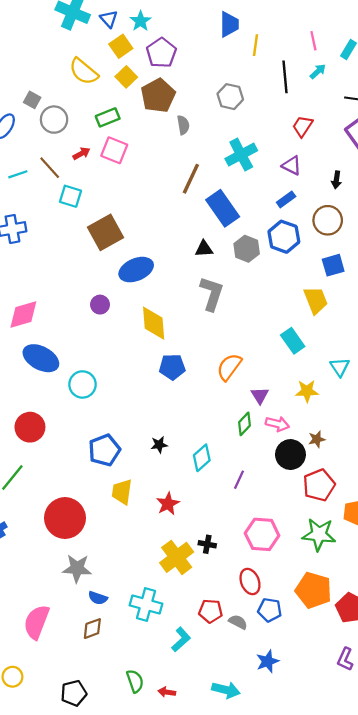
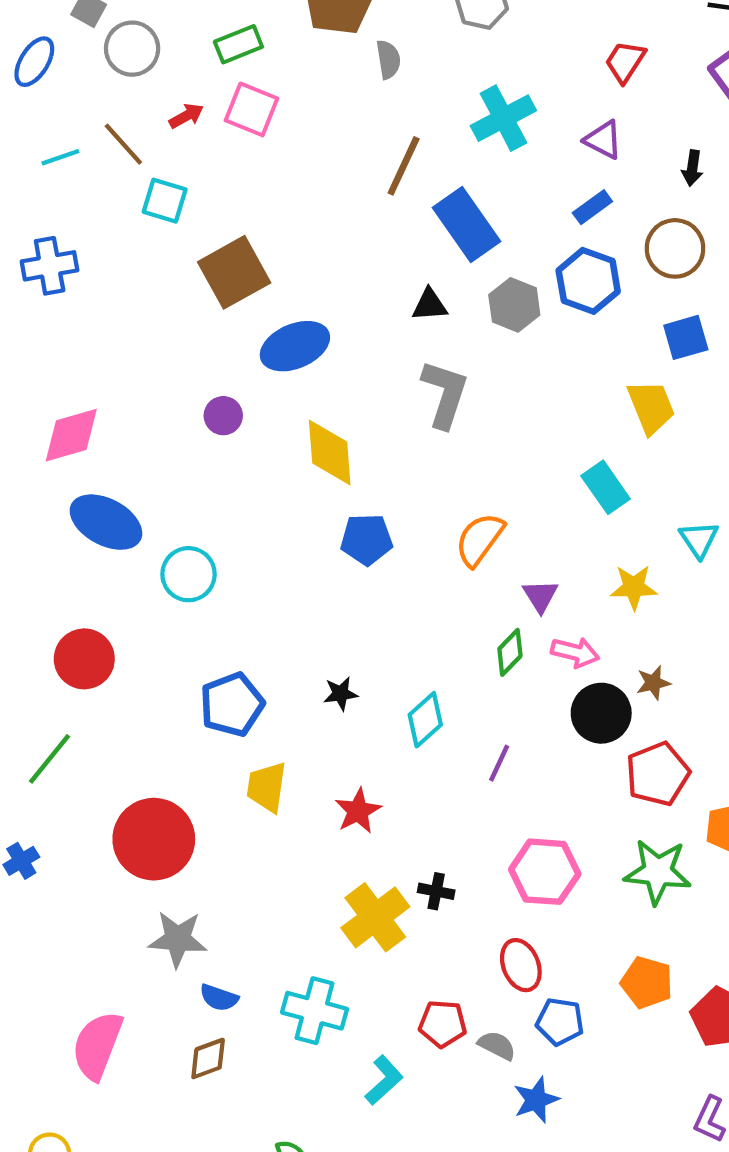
orange pentagon: (313, 590) -> (647, 982), size x0.7
blue star: (267, 661) -> (536, 1100), moved

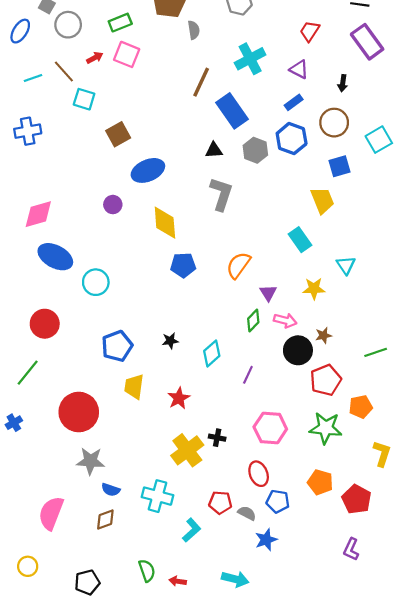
brown square: (234, 272) -> (118, 134), size x0.7

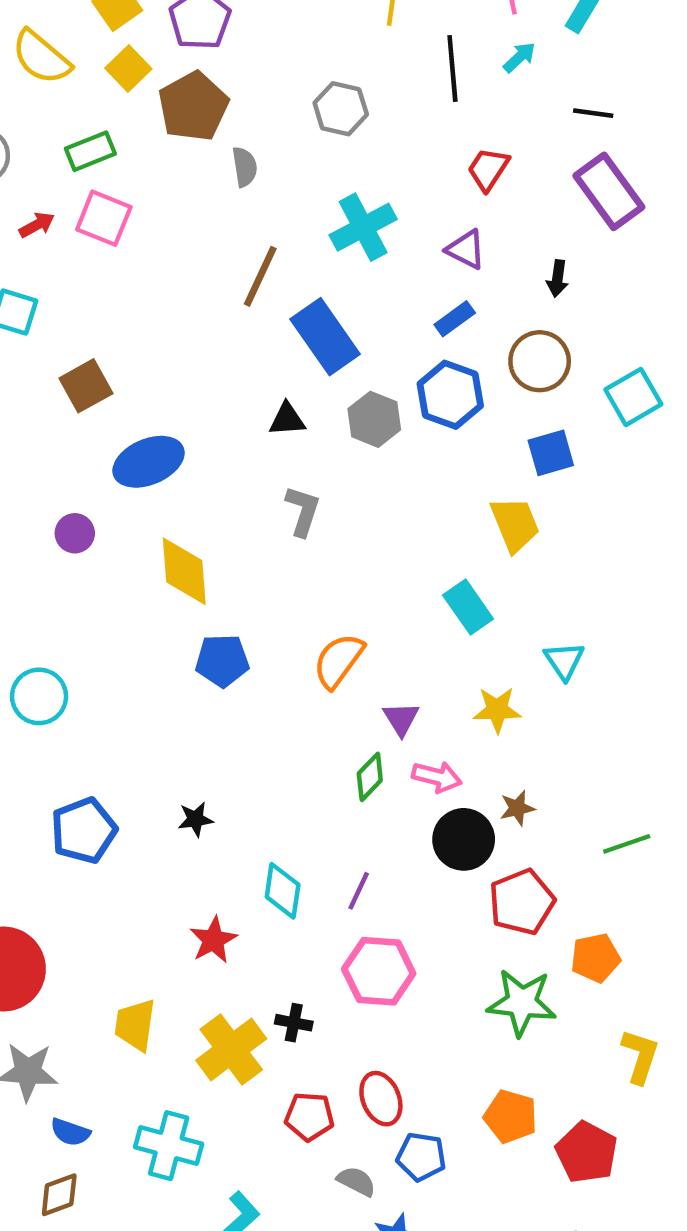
gray L-shape: (221, 194) -> (303, 511), size x0.7
cyan diamond: (212, 353) -> (283, 891), moved, turned -40
yellow trapezoid: (134, 386) -> (135, 1025), moved
pink hexagon: (270, 428) -> (379, 971), moved
red pentagon: (220, 502) -> (309, 1116), moved

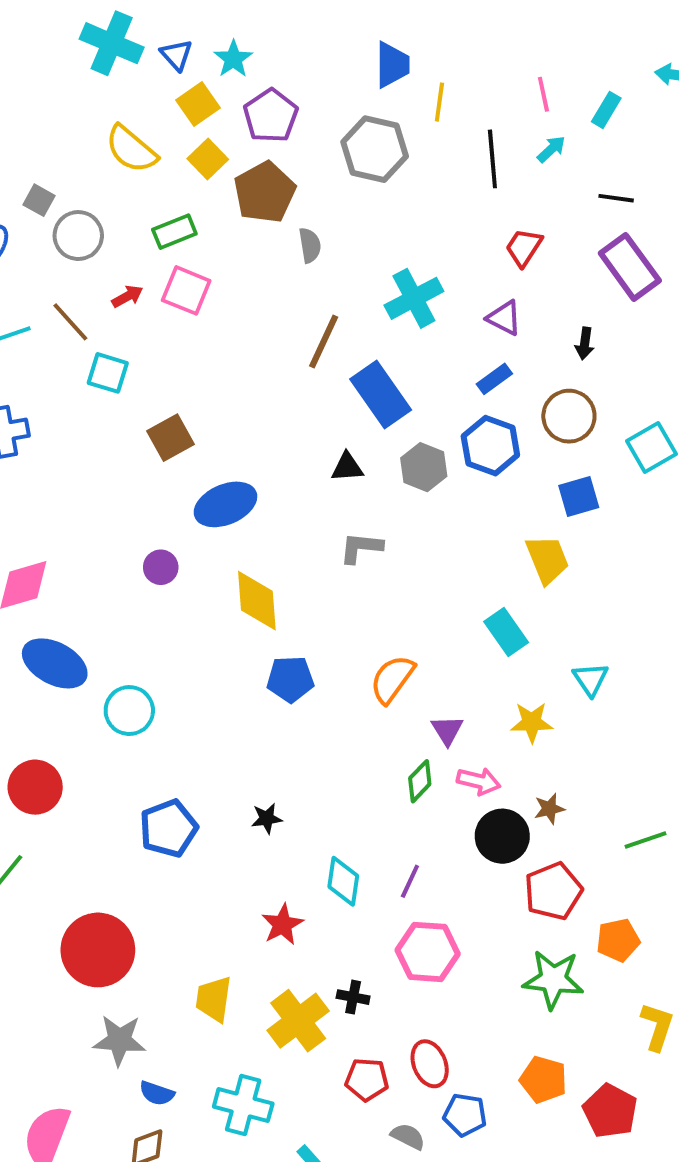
gray hexagon: (341, 109) -> (375, 149), moved, size x1.4
gray L-shape: (303, 511) -> (361, 548), turned -102

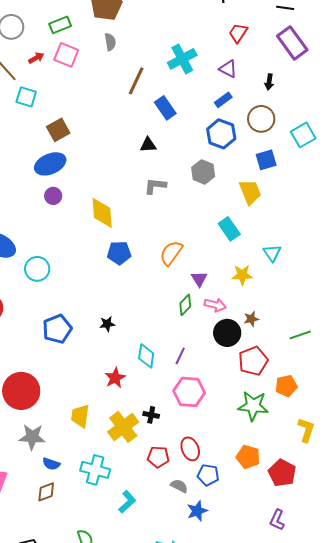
gray semicircle: (310, 245) -> (110, 42), moved
blue rectangle: (381, 395) -> (165, 108), size x0.7
gray hexagon: (424, 467) -> (203, 172), moved
blue ellipse: (225, 504) -> (50, 164), moved

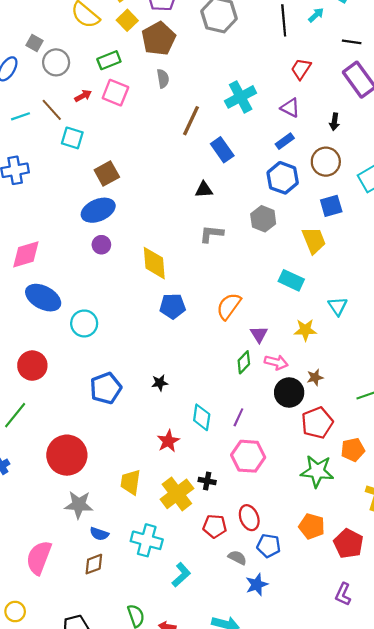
cyan rectangle: (229, 229) -> (291, 280), turned -30

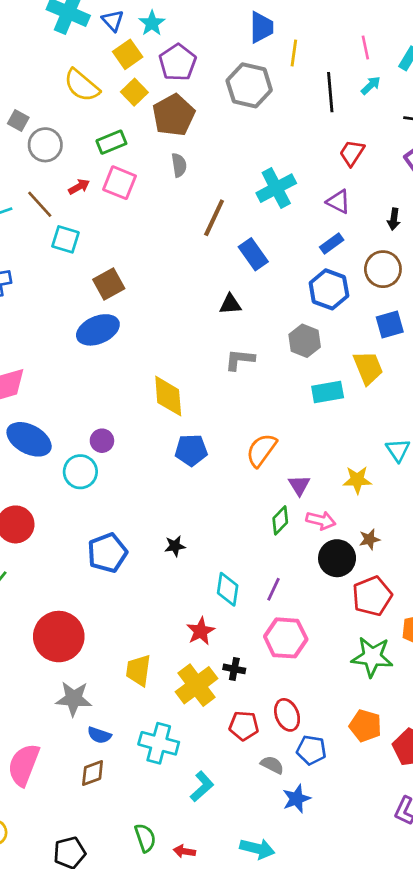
purple circle: (101, 245) -> (102, 441), moved
cyan rectangle: (291, 280) -> (328, 392), moved, turned -35
red star: (168, 441) -> (201, 631), moved

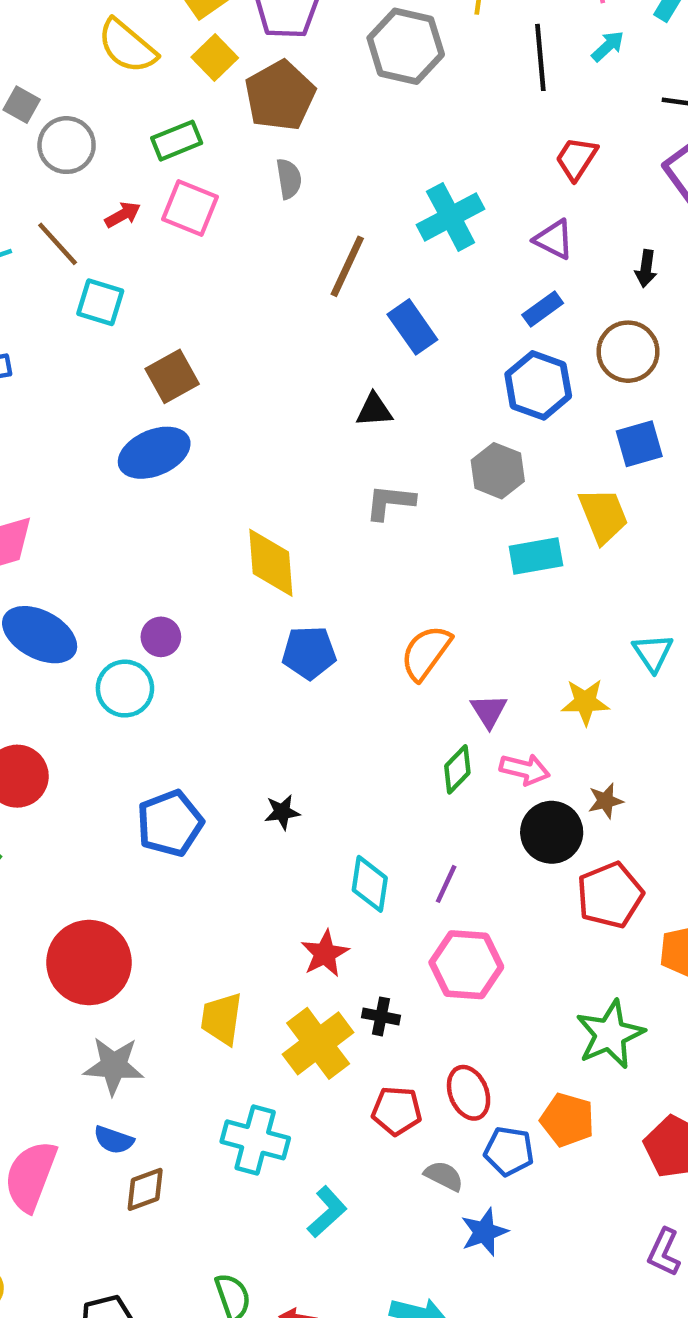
green star: (372, 657) -> (610, 1034), moved, turned -30
orange pentagon: (365, 726) -> (567, 1120), moved
blue semicircle: (99, 735) -> (114, 1140), moved

